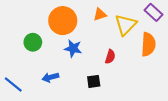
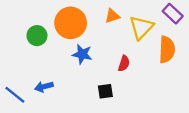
green circle: (33, 42) -> (37, 36), moved
blue arrow: (50, 77) -> (44, 87), moved

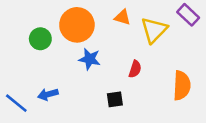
orange triangle: (112, 16) -> (122, 17), turned 35
orange semicircle: (167, 50) -> (182, 85), moved

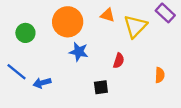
green circle: (40, 39) -> (25, 33), moved
orange semicircle: (182, 85) -> (160, 75), size x0.6
blue line: (16, 103) -> (17, 72), moved

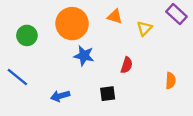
yellow triangle: (135, 26) -> (144, 28), size x0.6
blue arrow: (42, 83) -> (60, 96), moved

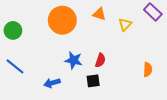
green circle: (27, 35) -> (13, 30), moved
blue star: (84, 56) -> (74, 60), moved
red semicircle: (127, 65) -> (100, 60), moved

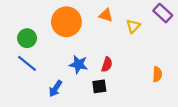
green circle: (13, 30) -> (27, 38), moved
blue line: (15, 66) -> (27, 63), moved
blue arrow: (52, 83) -> (55, 89), turned -42

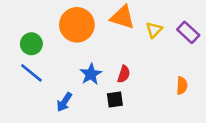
purple rectangle: (163, 13) -> (188, 32), moved
orange triangle: (106, 15) -> (122, 17), size x1.5
blue star: (78, 64) -> (91, 74), turned 30

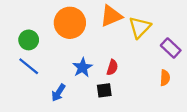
orange triangle: (122, 17) -> (111, 16), turned -40
yellow triangle: (154, 30) -> (140, 27), size x1.5
purple rectangle: (188, 32) -> (171, 48), moved

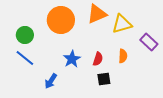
yellow triangle: (140, 27) -> (122, 24), turned 30
orange semicircle: (165, 78) -> (123, 56), moved
black square: (104, 90) -> (104, 79), moved

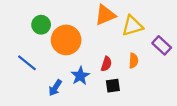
orange circle: (61, 20) -> (66, 40), moved
green circle: (25, 35) -> (41, 25), moved
blue star: (72, 59) -> (80, 76), moved

